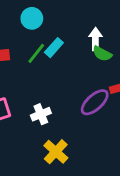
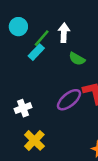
white arrow: (95, 39) -> (64, 33), moved
green line: (36, 53) -> (42, 38), moved

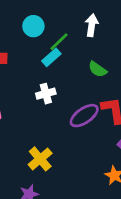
white arrow: (64, 33) -> (92, 25), moved
white cross: (23, 108) -> (46, 94), moved

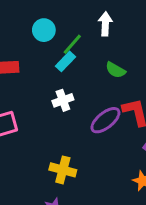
yellow cross: (40, 159) -> (63, 170), turned -30

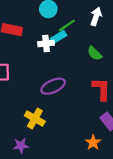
white cross: (63, 100) -> (46, 43), moved
purple ellipse: (105, 120) -> (53, 86), moved

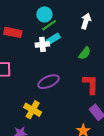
green line: (67, 25) -> (49, 25), moved
green semicircle: (95, 53) -> (85, 53), turned -96

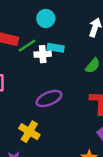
green line: (49, 25) -> (27, 46), moved
cyan rectangle: (53, 39) -> (56, 48), turned 40

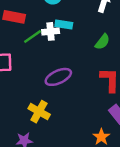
green line: (27, 46) -> (33, 37), moved

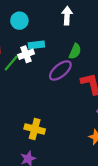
purple ellipse: (58, 77) -> (60, 70), moved

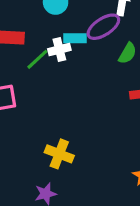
purple ellipse: (60, 70) -> (103, 27), moved

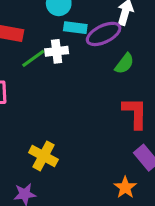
cyan rectangle: (75, 38) -> (75, 28), moved

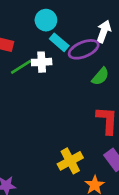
cyan rectangle: (75, 28) -> (59, 42), turned 30
yellow cross: (43, 156) -> (70, 161), moved, turned 30

